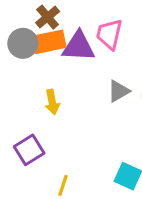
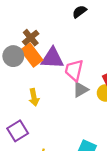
pink trapezoid: (109, 34) -> (74, 70), moved
orange rectangle: (49, 42) -> (32, 55), turned 65

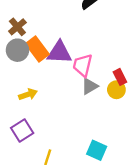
brown cross: (31, 38) -> (17, 27), moved
yellow arrow: (34, 97) -> (28, 94), moved, turned -98

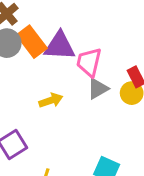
yellow arrow: (28, 94) -> (51, 100), moved

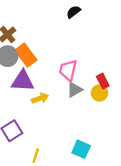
purple triangle: (60, 46) -> (23, 81), moved

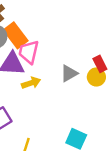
pink trapezoid: (68, 70) -> (29, 52), moved

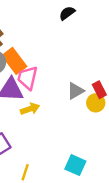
gray triangle: (69, 73) -> (75, 91), moved

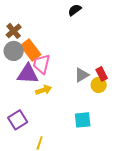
cyan square: (75, 165) -> (83, 120), moved, turned -30

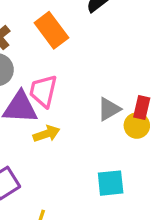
orange rectangle: (31, 50) -> (51, 30), moved
red rectangle: (102, 74) -> (142, 108), turned 40

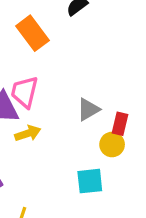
red rectangle: (142, 108) -> (120, 124), moved
yellow circle: (137, 126) -> (112, 144), moved

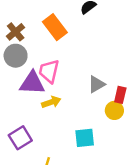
cyan square: (90, 181) -> (85, 138), moved

